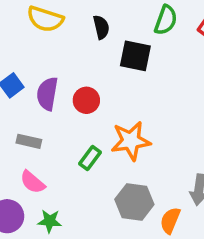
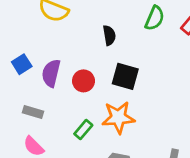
black semicircle: (101, 27) -> (109, 35), moved
black square: (135, 56) -> (125, 76), moved

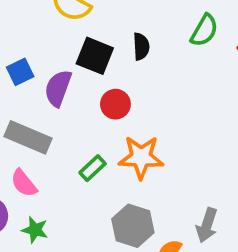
black square: (125, 76) -> (95, 56), moved
red circle: (84, 81) -> (115, 104), moved
gray rectangle: (33, 112) -> (28, 137), size x1.6

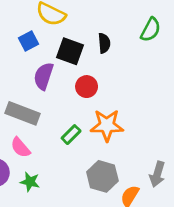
blue square: (20, 72) -> (28, 41), moved

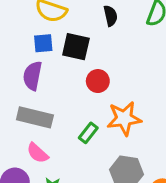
blue square: (28, 41) -> (43, 43), moved, turned 30
black semicircle: (104, 43) -> (110, 16), moved
purple semicircle: (44, 76) -> (33, 76), moved

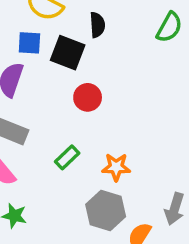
black semicircle: (110, 16) -> (97, 25), moved
orange star: (124, 118) -> (116, 167), moved, size x0.7

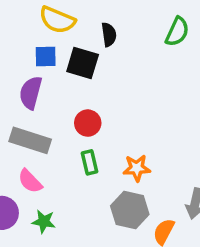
red circle: (88, 97) -> (88, 123), moved
green rectangle: (67, 157) -> (90, 162), turned -55

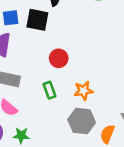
red circle: (88, 123) -> (59, 58), moved

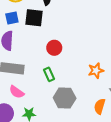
orange star: (84, 91) -> (96, 71), moved
gray hexagon: (82, 121) -> (65, 98), moved

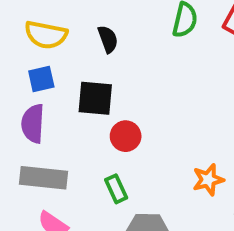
black square: (34, 18) -> (95, 98), moved

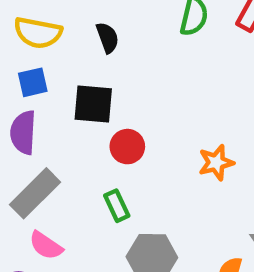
gray rectangle: (43, 178) -> (35, 193), turned -51
orange star: (208, 180) -> (216, 163), moved

